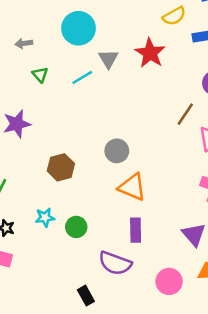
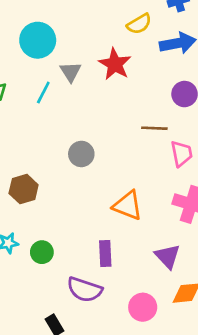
cyan line: (82, 77) -> (43, 92), turned -30
brown line: (185, 114) -> (154, 128), turned 60
gray circle: (117, 151) -> (81, 154), moved
orange triangle: (132, 187) -> (128, 206), moved

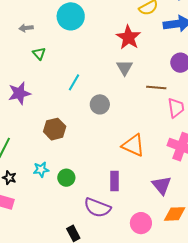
gray triangle: (71, 72) -> (125, 68), moved
cyan line: (43, 92) -> (74, 82), moved

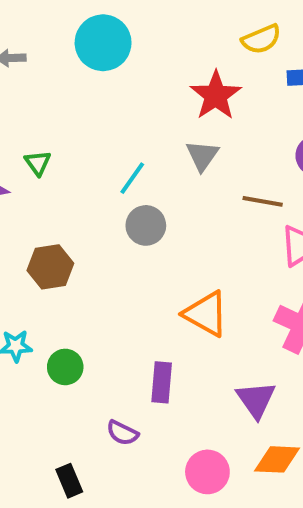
green triangle: (39, 54) -> (38, 163), moved
cyan line: (74, 82) -> (132, 178), moved
purple semicircle: (97, 208) -> (122, 433), size x0.6

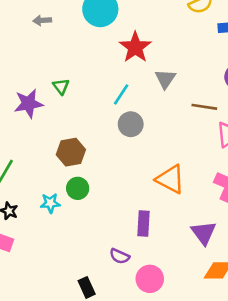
red star: (216, 95) -> (135, 47), moved
green circle: (65, 367) -> (78, 188), moved
pink circle: (207, 472) -> (150, 279), moved

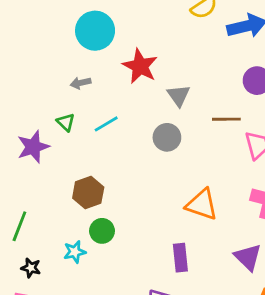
gray arrow: (42, 20) -> (81, 83), moved
cyan line: (121, 94) -> (106, 124), moved, turned 35
gray circle: (131, 124) -> (167, 137), moved

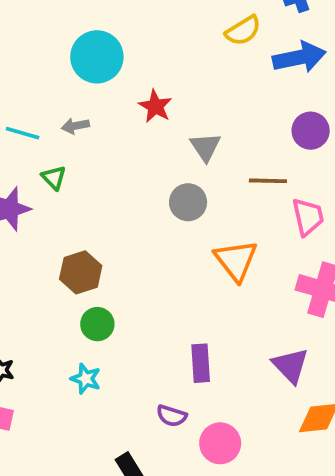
red star: (140, 66) -> (155, 106), size x0.7
cyan line: (106, 124) -> (23, 133), moved, turned 45
orange triangle: (202, 204) -> (236, 260), moved, turned 32
cyan star: (75, 252) -> (86, 379), moved, turned 30

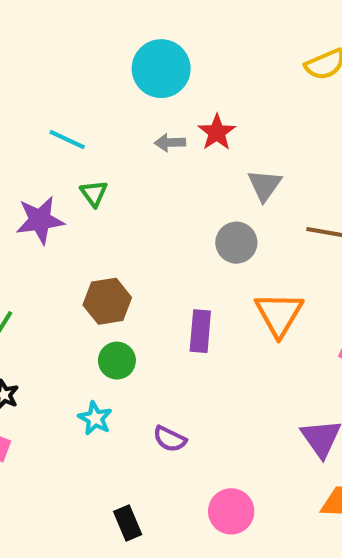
gray arrow: (75, 126) -> (170, 143), moved
purple rectangle: (201, 363) -> (200, 331), moved
purple semicircle: (172, 416) -> (170, 439), moved

